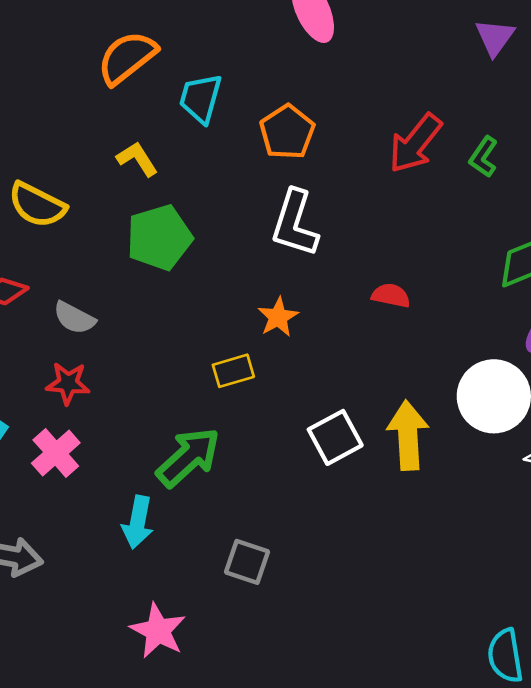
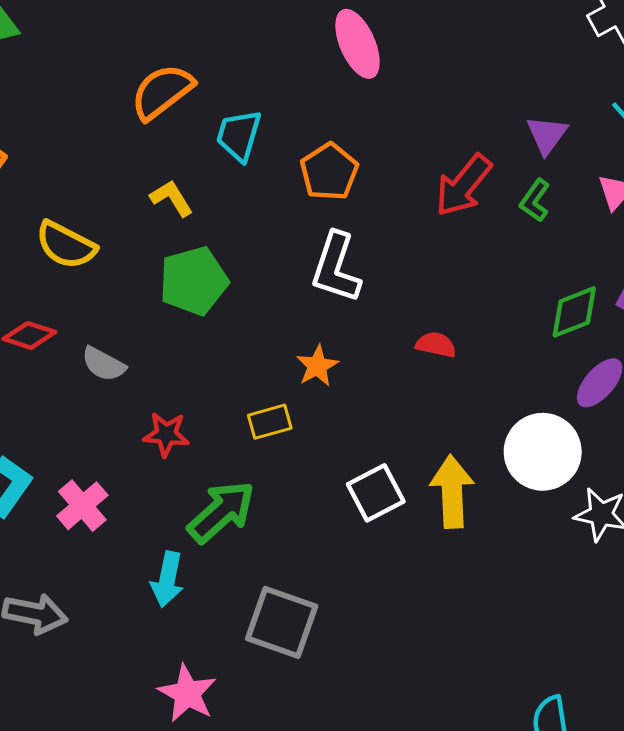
purple triangle: (495, 37) -> (547, 135), moved
red star: (68, 383) -> (166, 434), moved
gray square: (247, 562) -> (282, 622), size x1.5

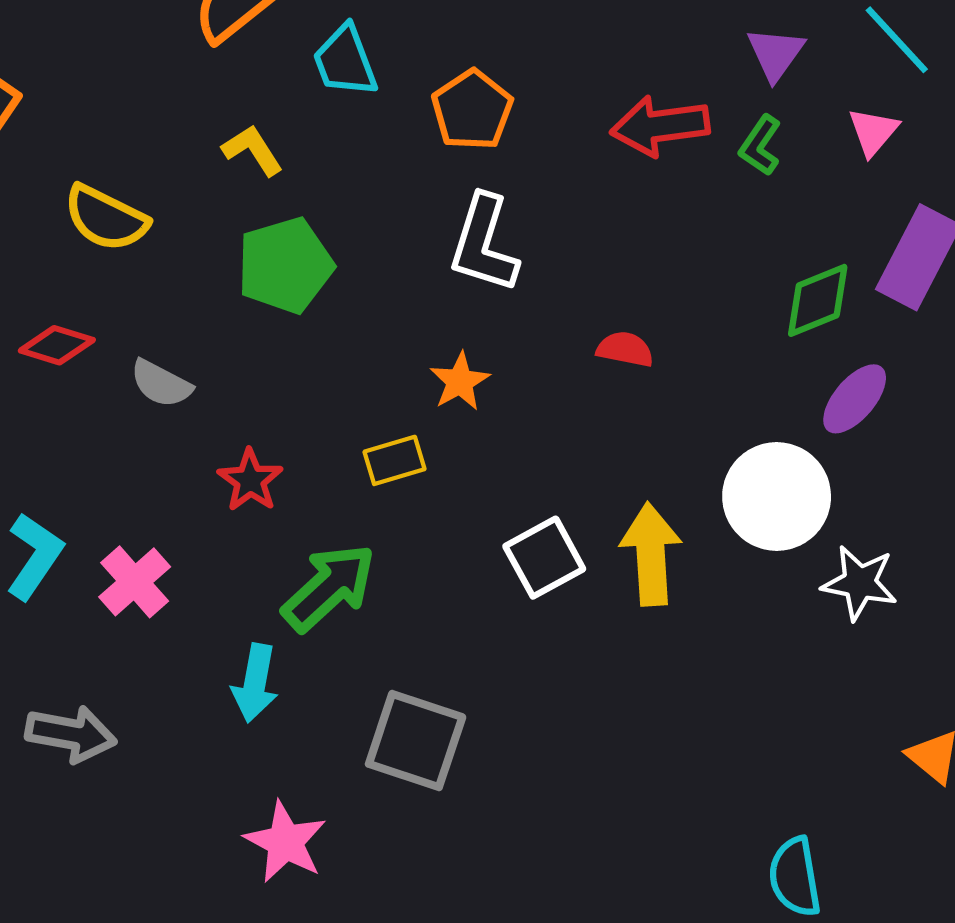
cyan trapezoid: (239, 135) -> (345, 61), turned -36
red arrow: (463, 185) -> (660, 126), turned 44
red star: (166, 434) -> (250, 480), turned 30

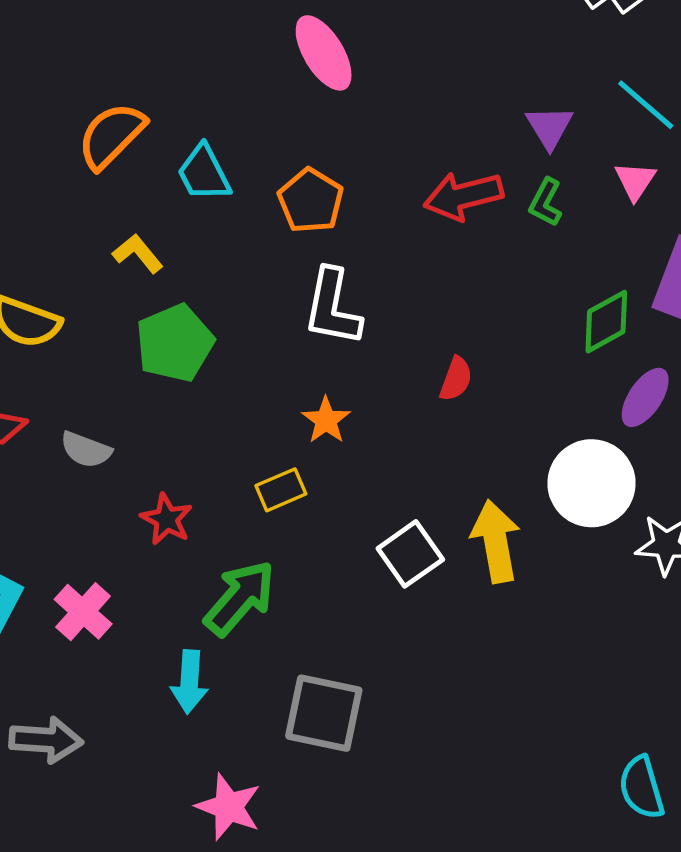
red semicircle: (625, 349) -> (456, 379), turned 105

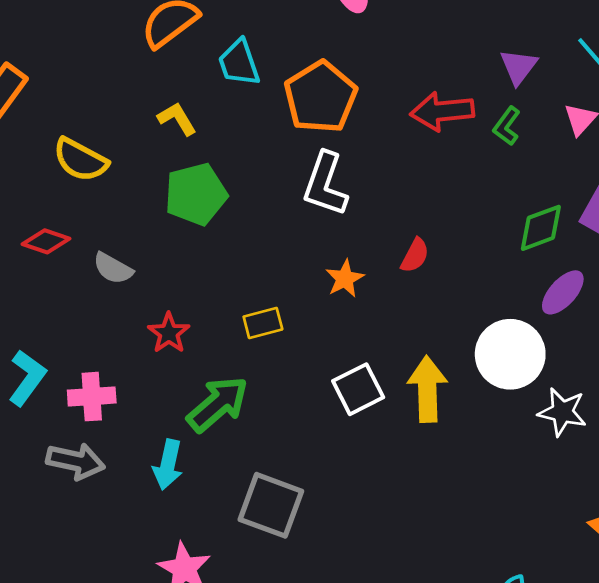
orange pentagon: (311, 201) -> (320, 97), size x1.4
orange star: (326, 420) -> (345, 279), moved
pink cross: (83, 612) -> (92, 397), turned 36
gray arrow: (46, 740) -> (76, 461), moved

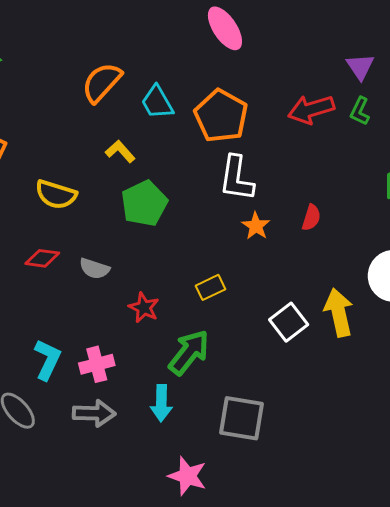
orange star: (345, 279) -> (256, 226), moved

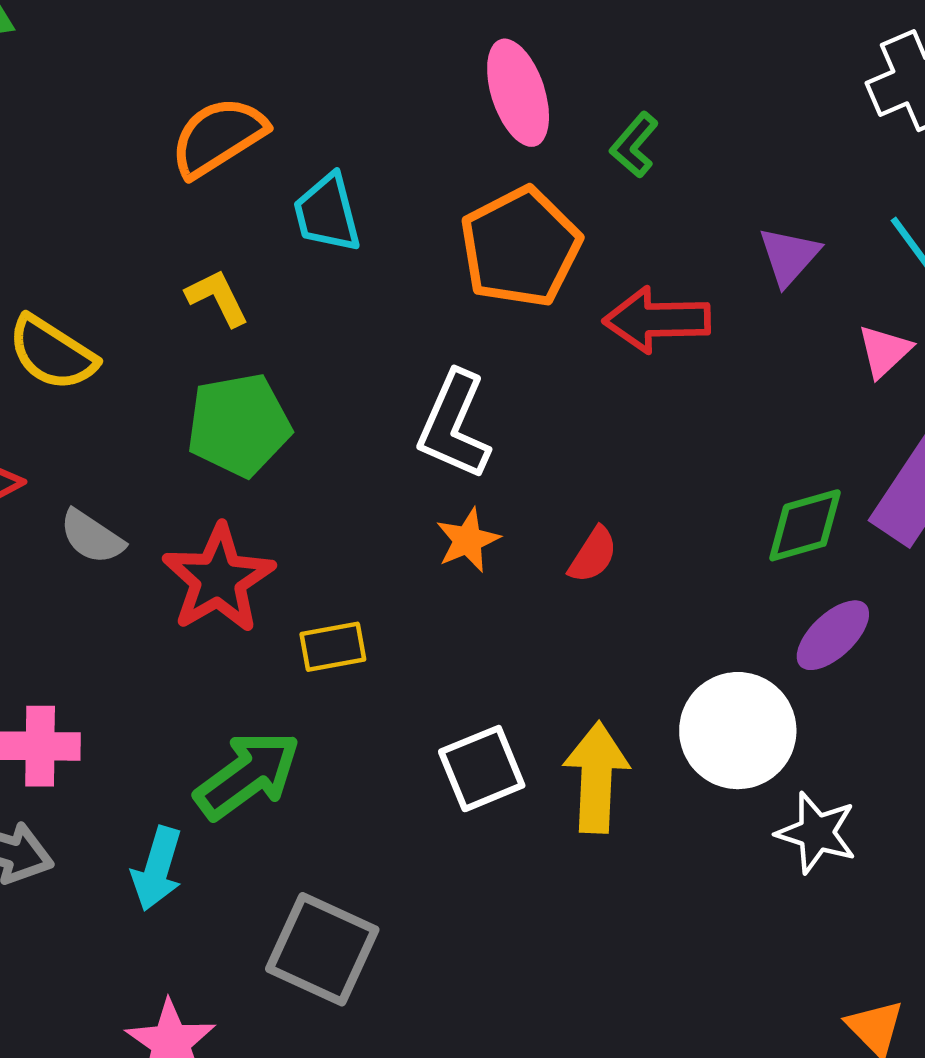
green L-shape: (360, 111) -> (634, 145), moved
orange pentagon: (221, 116) -> (520, 247), moved
red star: (144, 308) -> (218, 579), moved, size x1.6

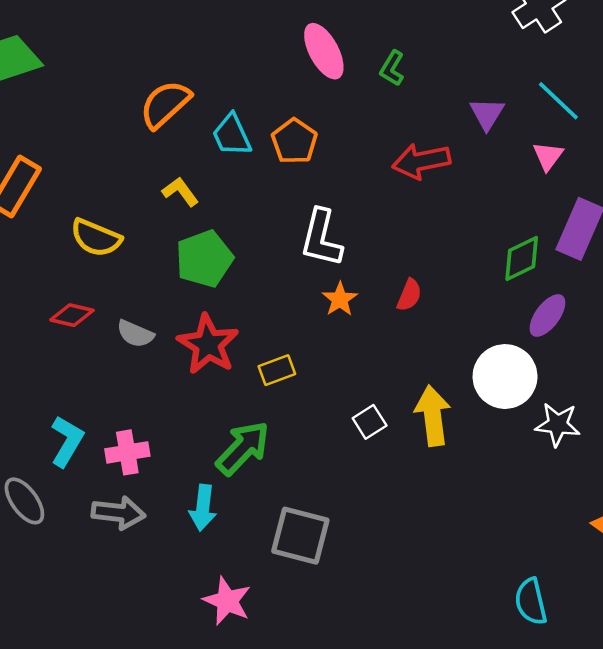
orange pentagon: (520, 247) -> (294, 141), moved, size x0.7
white square: (482, 769) -> (370, 422), size x0.7

